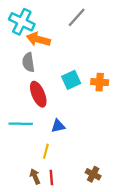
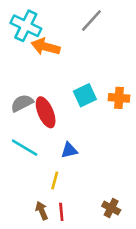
gray semicircle: (28, 62) -> (22, 103), moved, turned 72
cyan line: (21, 124) -> (25, 148), turned 30

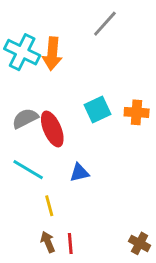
cyan cross: (26, 26) -> (22, 52), moved
orange arrow: (46, 47) -> (52, 54), turned -100
yellow line: (55, 180) -> (49, 206), moved, turned -30
brown cross: (111, 208) -> (140, 243), moved

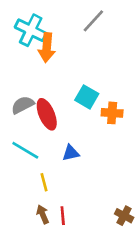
cyan cross: (22, 52) -> (31, 30), moved
cyan square: (97, 109) -> (87, 97), turned -35
orange cross: (137, 112) -> (112, 113), moved

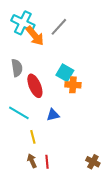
gray line: (93, 21) -> (59, 27), moved
orange arrow: (47, 48) -> (35, 36), turned -45
gray semicircle: (23, 105) -> (17, 68), moved, turned 108
orange cross: (112, 113) -> (73, 85), moved

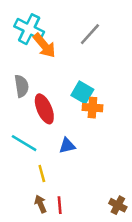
gray line: (59, 27) -> (90, 34), moved

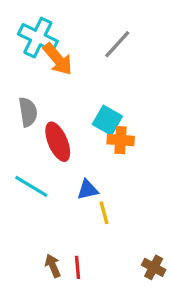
yellow line: (42, 173) -> (104, 213), moved

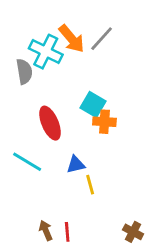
cyan cross: (38, 38) -> (46, 52), moved
orange arrow: (58, 59) -> (71, 39), moved
gray semicircle: (28, 112) -> (24, 72), moved

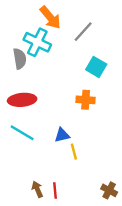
orange arrow: (71, 39) -> (50, 18), moved
cyan square: (93, 104) -> (96, 67), moved
red ellipse: (50, 123) -> (22, 100), moved, turned -72

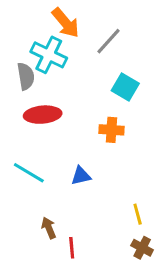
red ellipse: (22, 100) -> (43, 115), moved
yellow line: (74, 152) -> (138, 214), moved
brown arrow: (37, 189) -> (49, 228), moved

